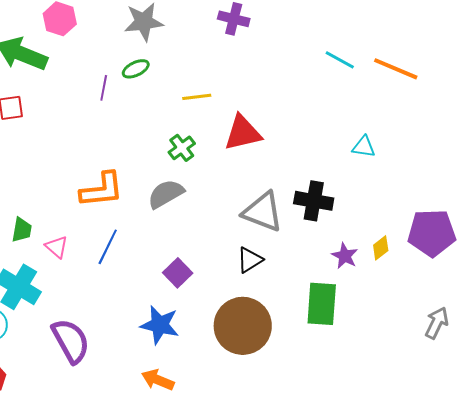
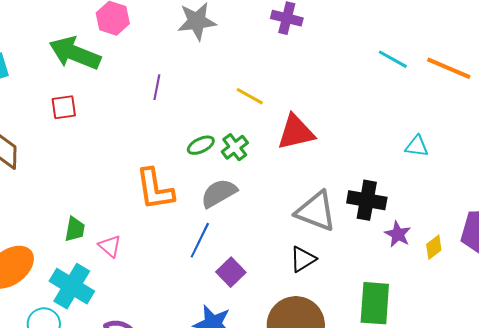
green ellipse: (136, 69) -> (201, 145), moved
yellow line: (197, 97) -> (250, 96), turned 36
orange L-shape: (102, 190) -> (155, 189), turned 87
blue line: (108, 247) -> (200, 240), moved
purple star: (345, 256) -> (398, 234), moved

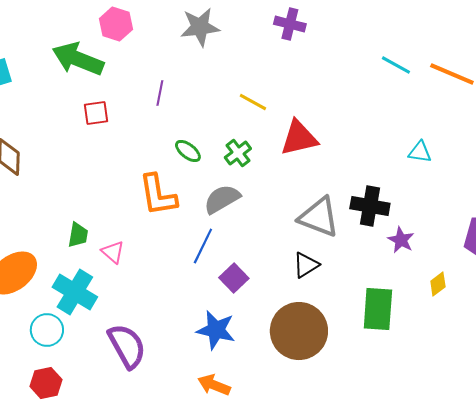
red square: (64, 107) -> (96, 113), moved
green ellipse: (201, 145) -> (188, 151), moved, turned 64
yellow diamond: (434, 247) -> (438, 284), moved

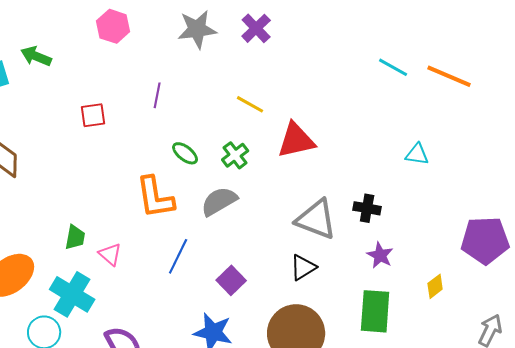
purple cross: (290, 24) -> (256, 28), moved, turned 32
green arrow: (78, 59) -> (36, 56), moved, size x0.6
black cross: (370, 206) -> (367, 208), size x0.7
purple star: (401, 240) -> (380, 255), moved
blue line: (203, 246) -> (178, 256), moved

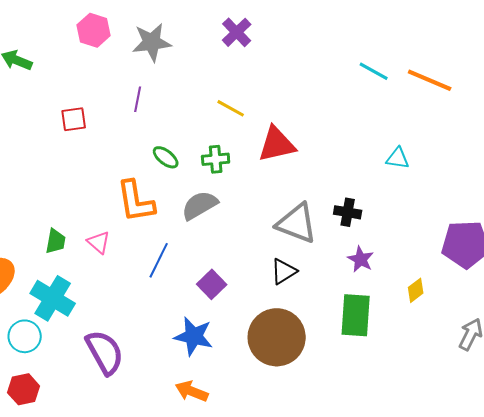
gray star: (197, 29) -> (152, 42), moved
green cross: (235, 155) -> (216, 159), turned 32
pink triangle: (110, 254) -> (99, 242), moved

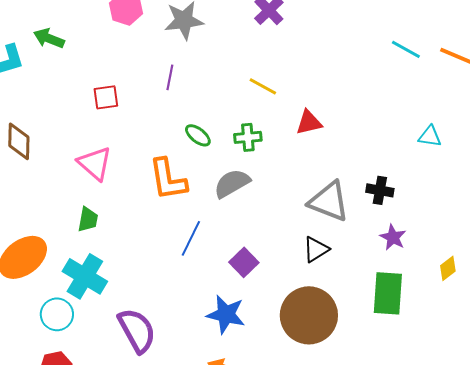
red triangle: (277, 144) -> (309, 122), size x0.7
pink triangle: (99, 242) -> (95, 163), moved, size x1.5

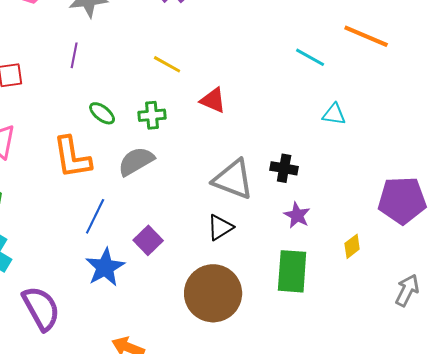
cyan line: (406, 49) -> (310, 57), moved
red triangle: (309, 122) -> (213, 100), turned 36
blue star: (226, 314) -> (105, 267), moved, turned 30

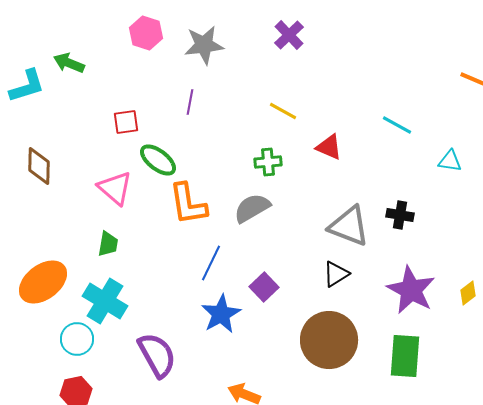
cyan line: (310, 57) -> (397, 125), moved
green ellipse: (102, 113) -> (158, 160), moved, size x1.4
purple star: (297, 215) -> (411, 290), moved, size x1.8
green rectangle: (292, 271) -> (405, 356), moved

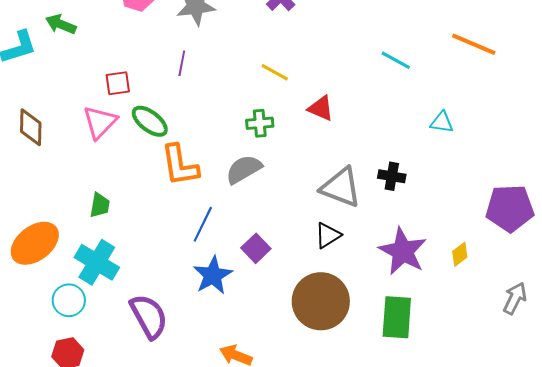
cyan line: (397, 125) -> (396, 60), moved
pink triangle: (115, 188) -> (100, 122), moved, turned 33

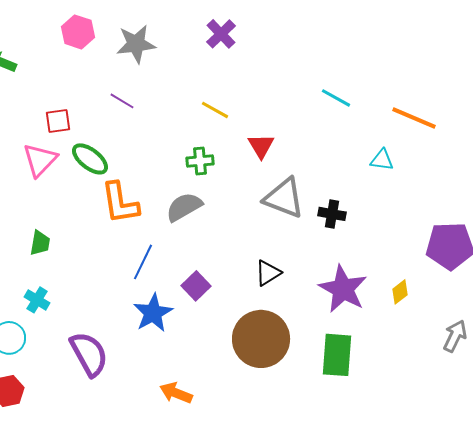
orange line: (474, 44) -> (414, 118), moved
purple line: (182, 63) -> (122, 101), turned -70
red triangle: (321, 108) -> (261, 146), turned 36
gray triangle: (341, 187) -> (284, 198), moved
cyan cross: (97, 262) -> (37, 300), size x0.6

